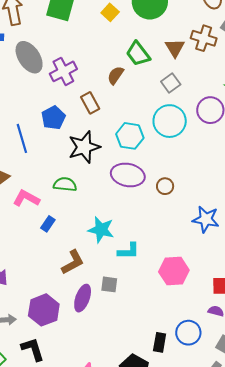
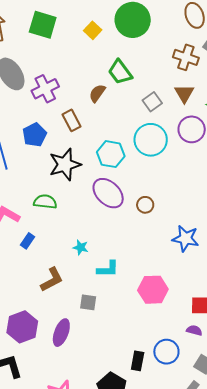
brown triangle: (175, 48) -> (184, 93), moved
purple ellipse: (128, 175) -> (108, 193), turned 32
cyan star: (101, 230) -> (81, 247), size x0.6
purple ellipse: (83, 298) -> (61, 333), moved

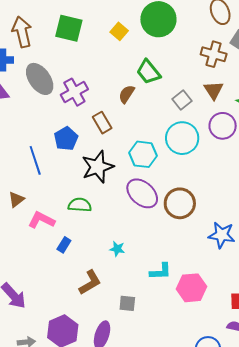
brown circle: (145, 205) -> (180, 203), size x1.8
cyan L-shape: (108, 269) -> (161, 272), moved

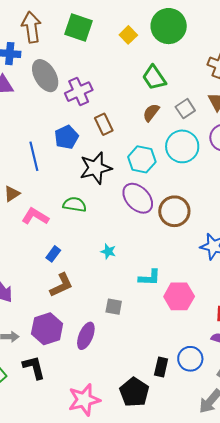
brown semicircle: (127, 94) -> (151, 113), moved
blue rectangle: (64, 245) -> (53, 254), moved
brown L-shape: (90, 282) -> (61, 285), moved

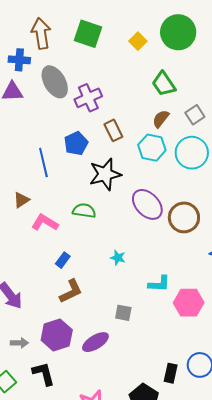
cyan hexagon: (142, 159) -> (152, 148), moved
purple ellipse: (86, 336) -> (95, 342), turned 36

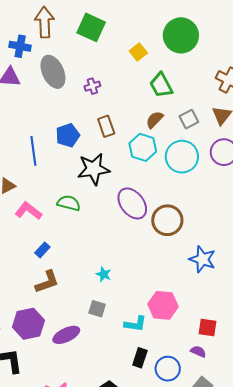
yellow square: (138, 41) -> (138, 52), moved
purple cross: (88, 98) -> (92, 86), moved, size x0.6
cyan star: (118, 258) -> (104, 274), moved
cyan L-shape: (159, 284) -> (135, 324), moved
black rectangle: (171, 373) -> (140, 358), moved

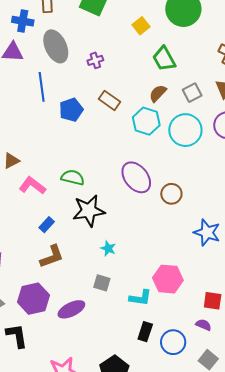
brown rectangle: (106, 126) -> (110, 100), turned -35
blue line: (33, 151) -> (42, 87), moved
black star: (93, 169) -> (89, 211), moved
brown circle: (167, 220) -> (171, 194), size x0.7

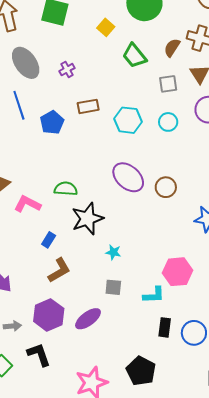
brown semicircle: (158, 93) -> (172, 48), moved
gray square: (192, 93) -> (168, 84), turned 30
brown rectangle: (110, 100) -> (88, 106), turned -35
cyan circle: (185, 130) -> (168, 122), size x0.6

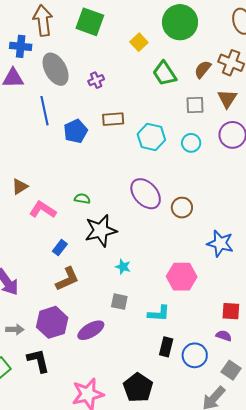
green semicircle: (66, 189) -> (82, 199), size x0.7
pink hexagon: (178, 272) -> (182, 277), moved

